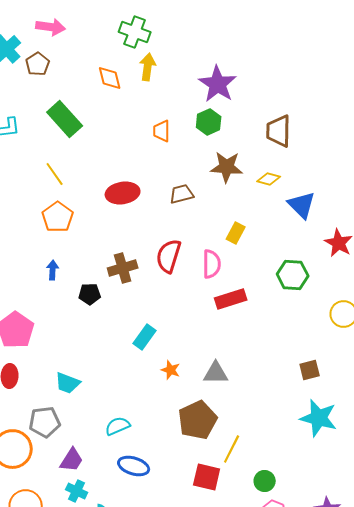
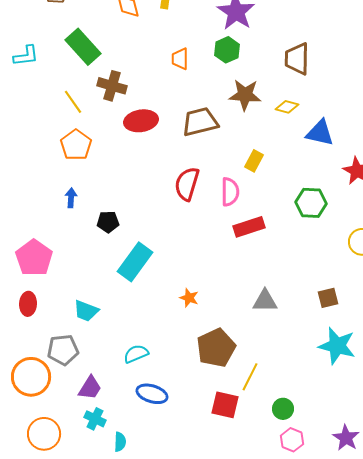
brown trapezoid: (182, 194) -> (200, 122), size x1.5
blue triangle: (302, 205) -> (320, 133), turned -32
brown cross: (123, 268) -> (112, 86), moved, turned 32
cyan rectangle: (145, 337) -> (135, 262), moved, size x1.5
gray triangle: (216, 373) -> (265, 301), moved

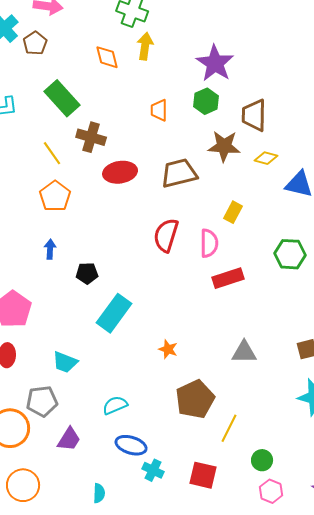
brown trapezoid: (297, 59) -> (254, 115), moved
red square: (225, 405) -> (203, 475), moved
cyan cross: (95, 419) -> (153, 470), moved

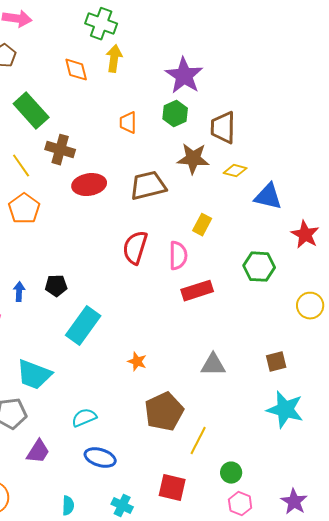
blue arrow: (50, 249) -> (19, 292), moved
cyan trapezoid: (65, 362) -> (34, 375), size x1.4
cyan cross: (153, 470) -> (122, 506), moved

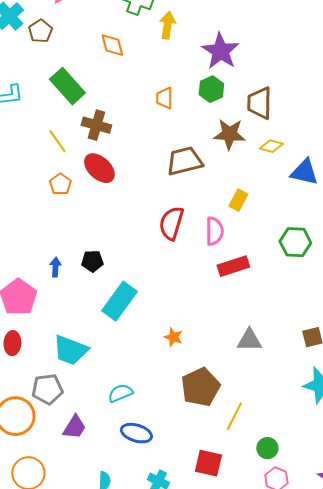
yellow arrow: (114, 59) -> (167, 25), moved
red ellipse: (89, 185) -> (99, 168), moved, turned 52
orange pentagon: (24, 209) -> (60, 184), size x0.7

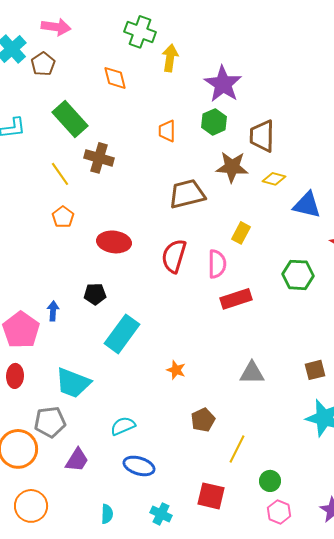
red ellipse: (99, 168) -> (114, 242), moved, turned -36
blue arrow: (55, 267) -> (53, 311), moved
brown pentagon: (200, 387) -> (203, 420), size x0.6

